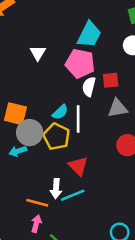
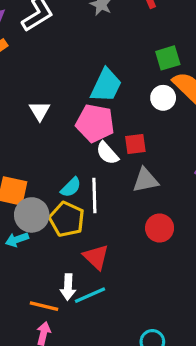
white semicircle: (89, 87) -> (107, 153), turned -54

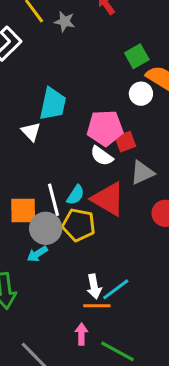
cyan trapezoid: (106, 85) -> (53, 104), moved
pink pentagon: (95, 123) -> (105, 128), moved
white line: (94, 196) -> (54, 200), moved
red triangle: (96, 257) -> (108, 199), moved, size x1.4
orange line: (44, 306) -> (97, 306), moved

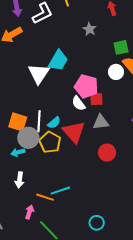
gray star: (65, 22) -> (89, 29), moved
white triangle: (31, 132) -> (39, 74), size x1.6
white arrow: (94, 286) -> (19, 180), moved

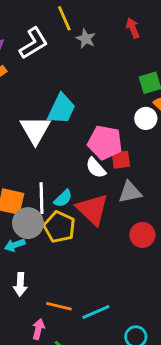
gray star: (89, 29) -> (86, 39), moved
cyan line: (60, 191) -> (96, 312), moved

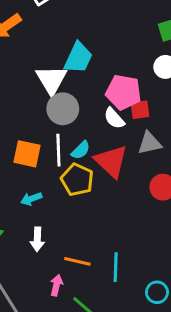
gray circle: (28, 223) -> (63, 109), moved
cyan line: (96, 312) -> (116, 267), turned -64

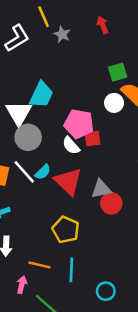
gray triangle: (150, 143) -> (101, 189), moved
white line: (58, 150) -> (24, 172), turned -40
yellow pentagon: (77, 180) -> (66, 230), moved

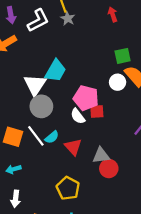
gray star: (62, 34) -> (68, 18), moved
red triangle: (68, 181) -> (73, 147), size x0.7

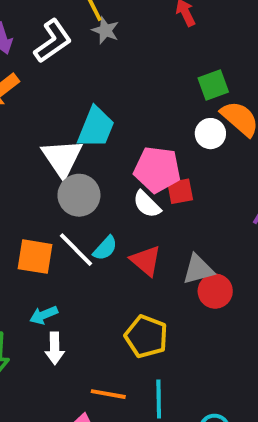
white arrow: (16, 199) -> (55, 348), moved

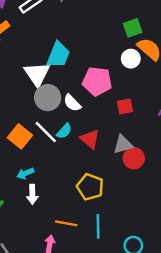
red square: (180, 191) -> (125, 106), moved
white semicircle: (147, 204) -> (72, 103), moved
orange square: (35, 257) -> (20, 136), turned 30

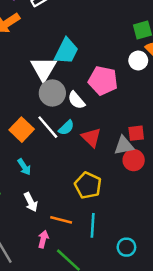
red square: (125, 106) -> (136, 133), moved
cyan arrow: (25, 173) -> (24, 167), turned -105
white arrow: (32, 194) -> (31, 202), moved, turned -30

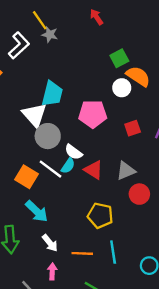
white semicircle: (76, 100) -> (73, 152), moved
red square: (136, 133) -> (133, 128), moved
red circle: (134, 160) -> (139, 194), moved
cyan arrow: (24, 167) -> (37, 211), size x1.5
pink arrow: (43, 239) -> (52, 271), moved

